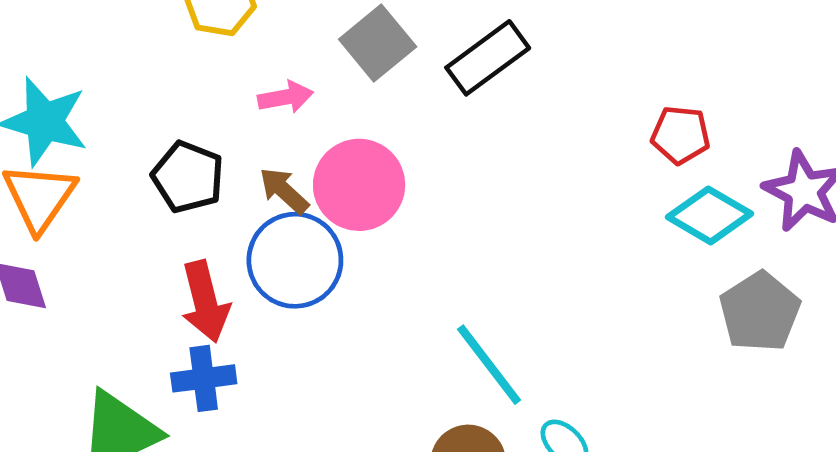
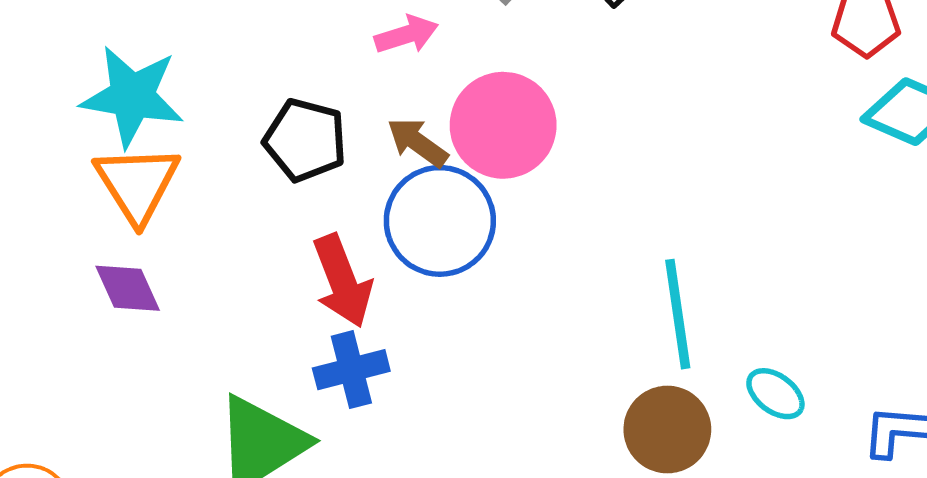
cyan line: (489, 365) -> (678, 314), turned 36

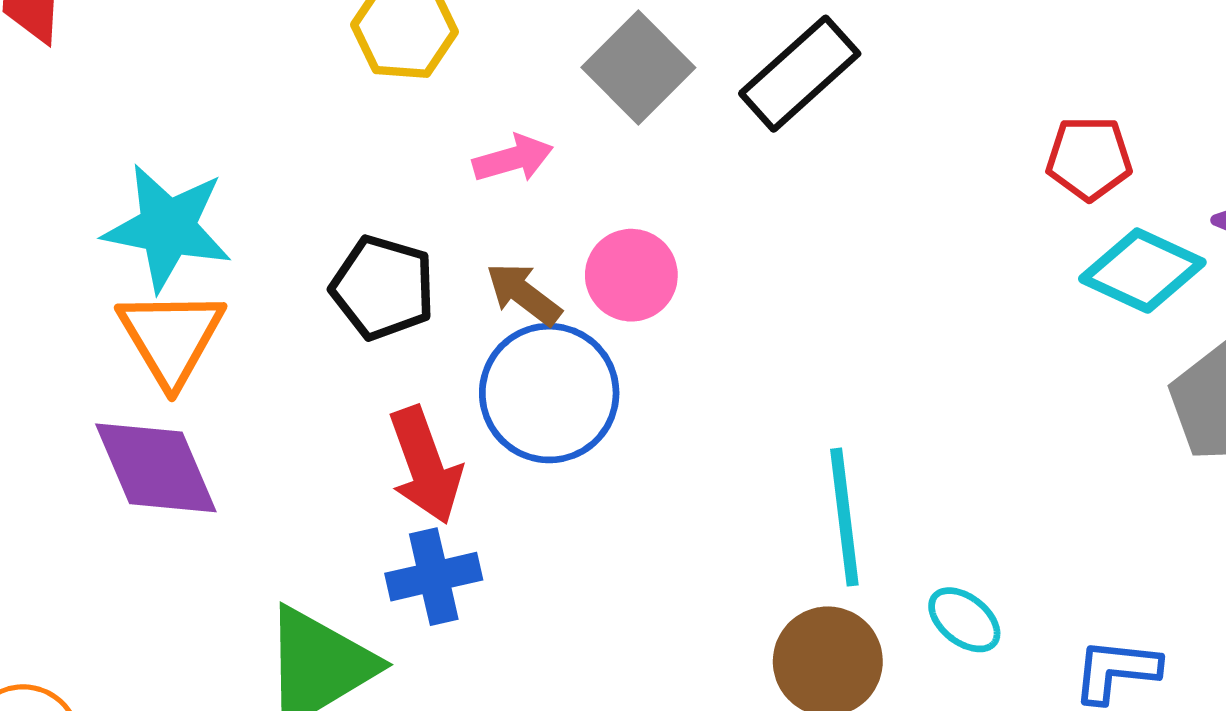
pink circle: (503, 125) -> (631, 275), size x0.7
purple diamond: (128, 288) -> (156, 468), size x1.5

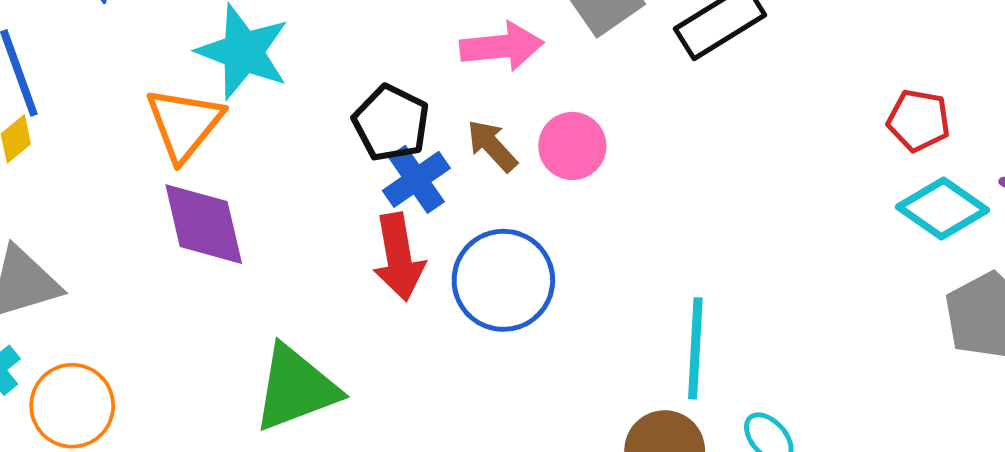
pink arrow: (513, 159) -> (502, 46), size x1.4
orange triangle: (171, 337) -> (184, 124), moved
blue circle: (549, 393) -> (503, 280), moved
blue cross: (434, 577) -> (416, 179), moved, turned -32

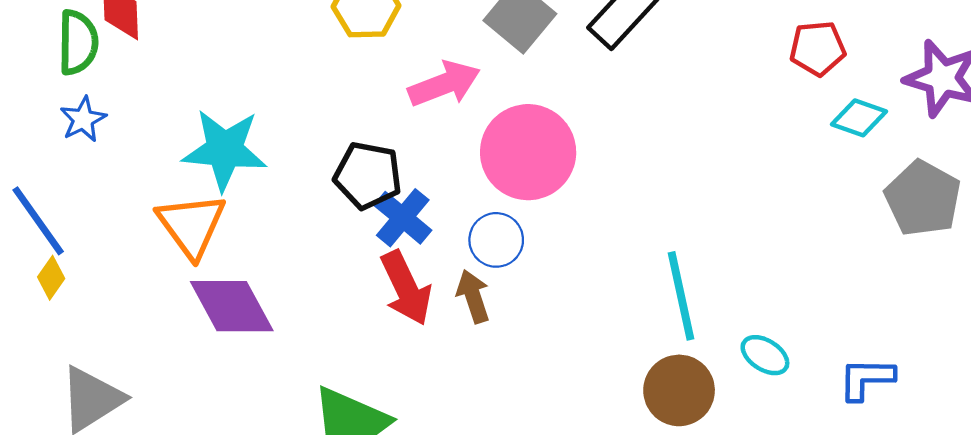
brown arrow: (492, 146) -> (473, 296), moved, turned 40
pink circle: (572, 146) -> (528, 152), size x1.6
cyan diamond: (943, 208) -> (859, 118), size x0.7
blue circle: (503, 280) -> (496, 240), moved, size x0.6

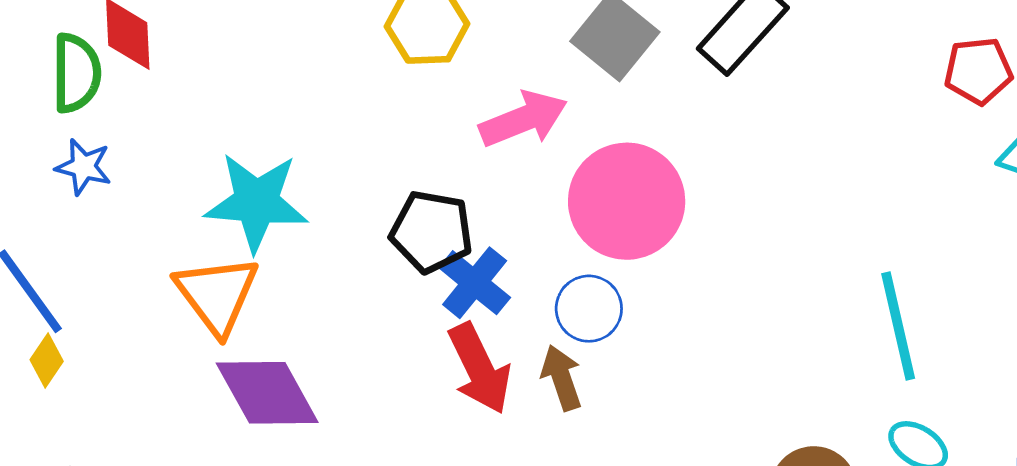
blue star: (83, 119) -> (83, 167), turned -30
cyan line: (681, 296) -> (898, 326), moved

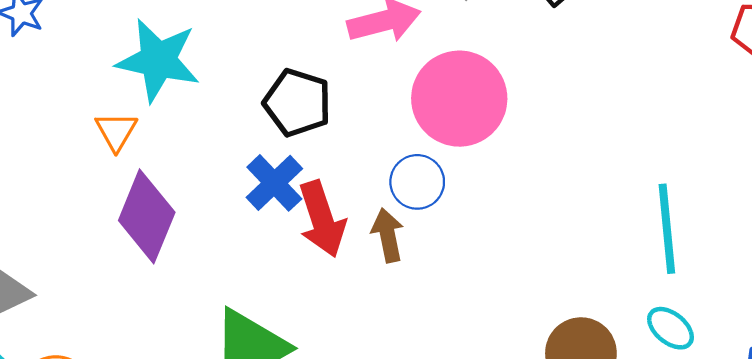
blue cross: (475, 283) -> (274, 183), moved
orange triangle: (217, 295) -> (116, 131), size x0.6
purple diamond: (267, 393) -> (147, 216), turned 44

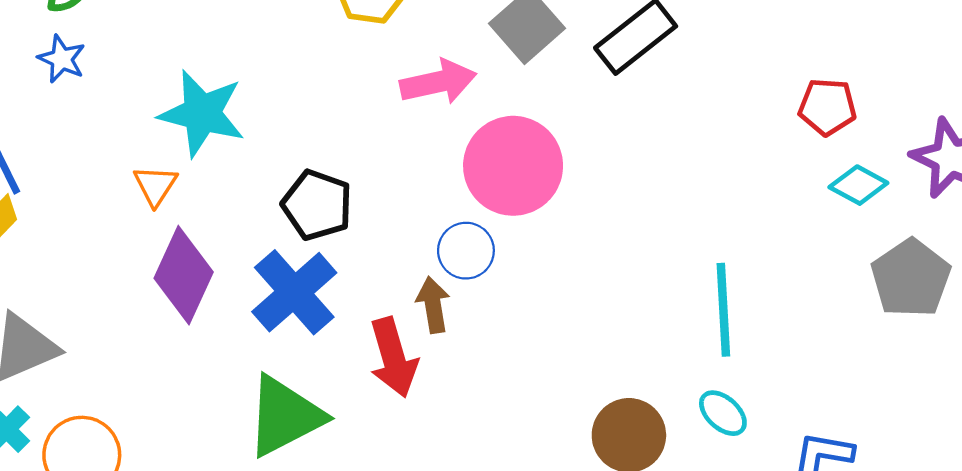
black pentagon: (297, 103) -> (317, 205), moved
blue cross: (274, 183) -> (294, 292), moved, size x1.4
red arrow: (322, 219) -> (393, 357), moved

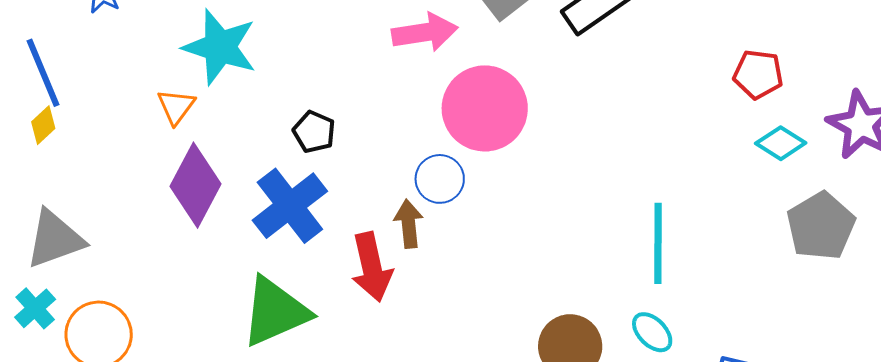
black pentagon: (317, 205) -> (314, 132), size x0.7

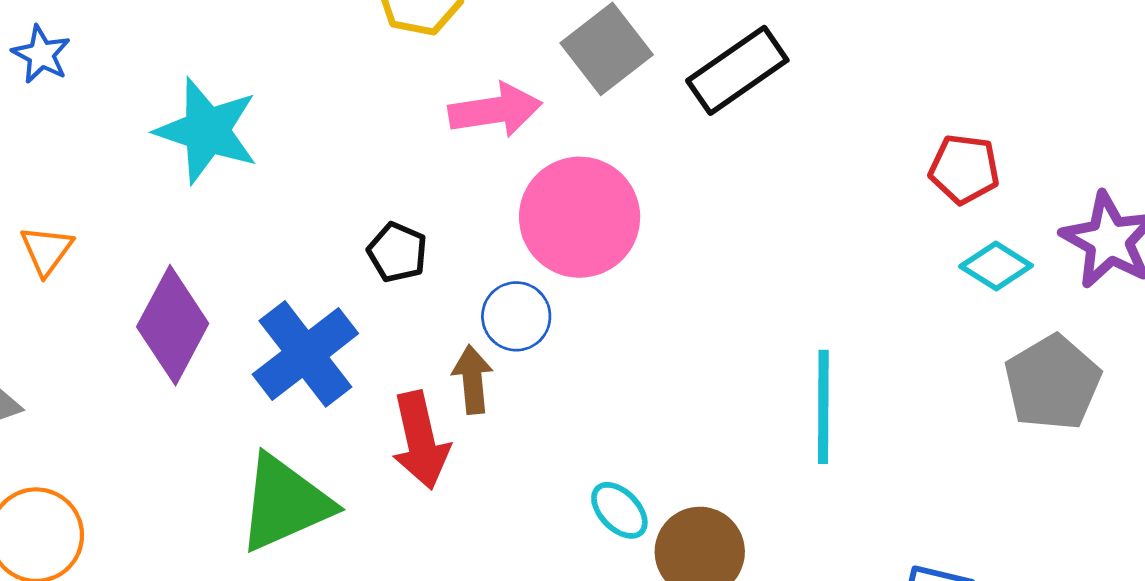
orange triangle: (176, 107) -> (46, 250), moved
black pentagon: (314, 132) -> (397, 252), moved
cyan ellipse: (652, 332) -> (619, 510), moved

